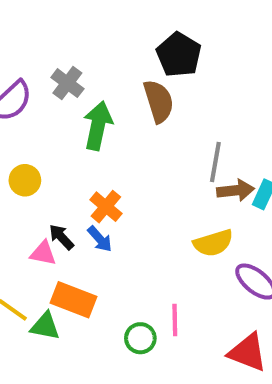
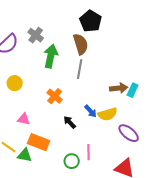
gray line: (215, 162) -> (80, 69), moved
black arrow: (61, 237) -> (70, 122), moved
blue arrow: (100, 239) -> (91, 111), moved

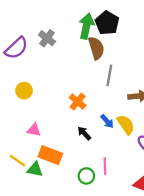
green arrow: (51, 56) -> (86, 26), moved
gray line: (80, 69) -> (109, 75), moved
orange cross: (55, 96) -> (78, 102), moved
yellow semicircle: (108, 114) -> (126, 125), turned -108

